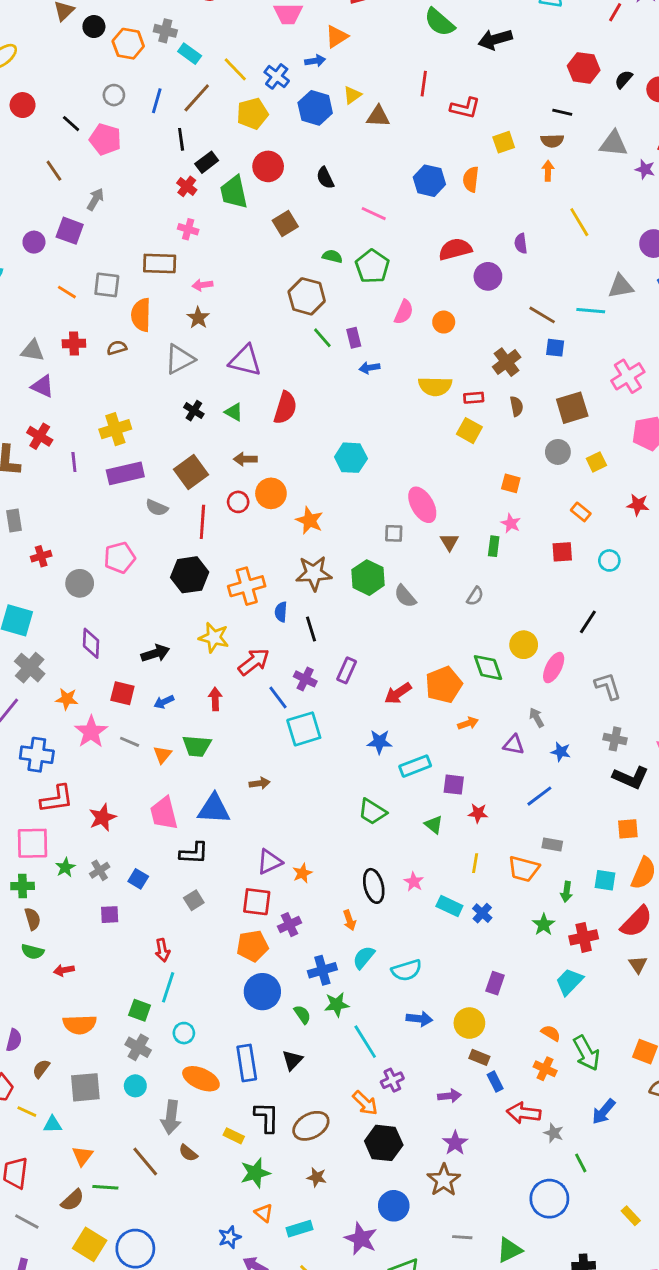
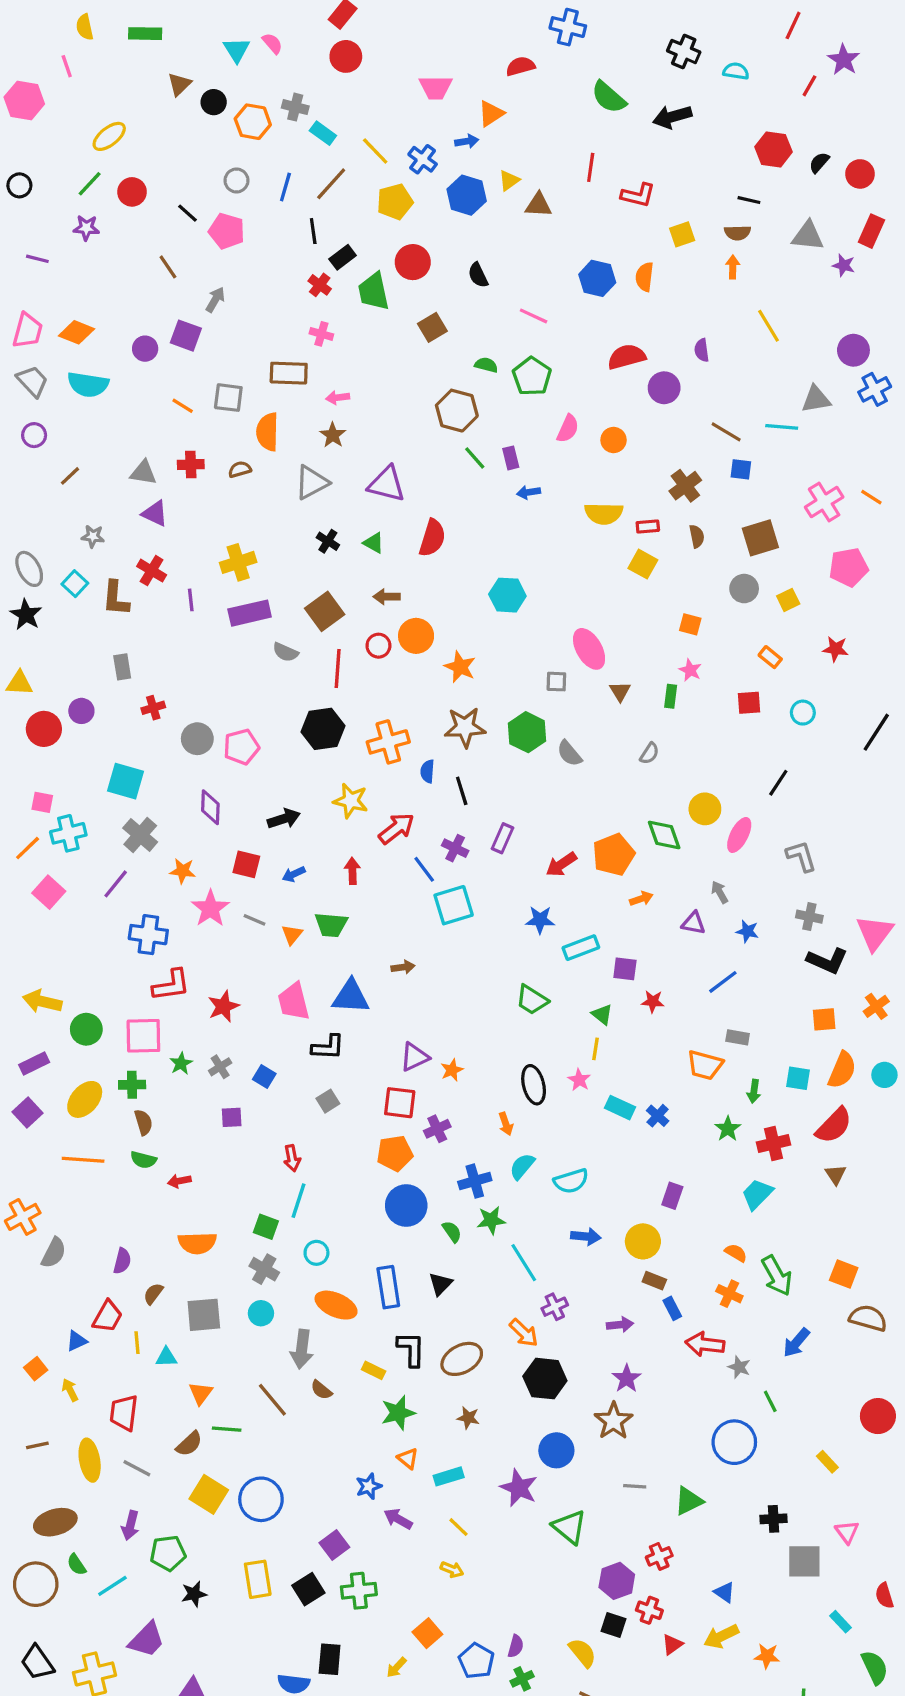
pink pentagon: (120, 558) -> (241, 747), moved
yellow line: (475, 863) -> (596, 1049), moved
yellow line: (27, 1112) -> (137, 1343), turned 60

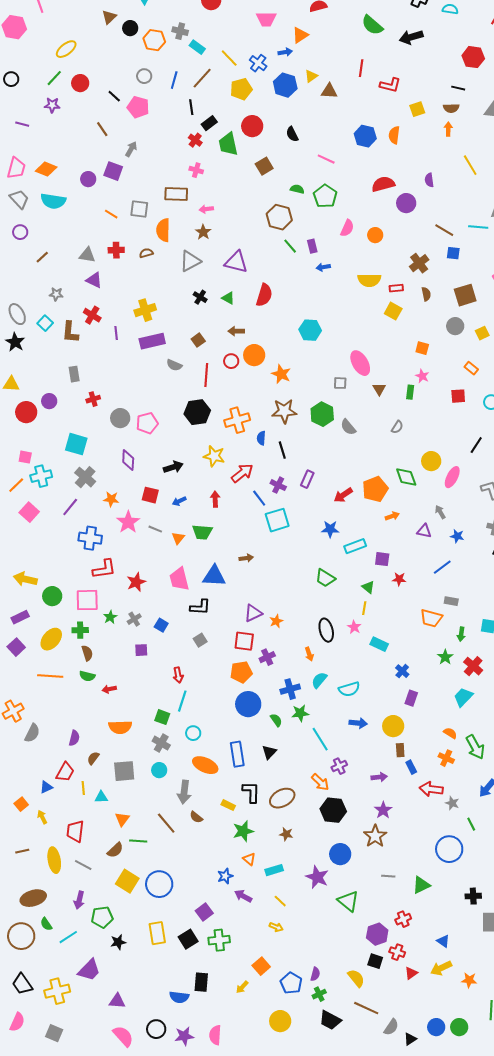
brown square: (325, 611) -> (198, 340), size x0.6
blue cross: (658, 1116) -> (402, 671), moved
red cross: (773, 1143) -> (473, 666), turned -36
brown rectangle: (654, 1281) -> (400, 750), turned 64

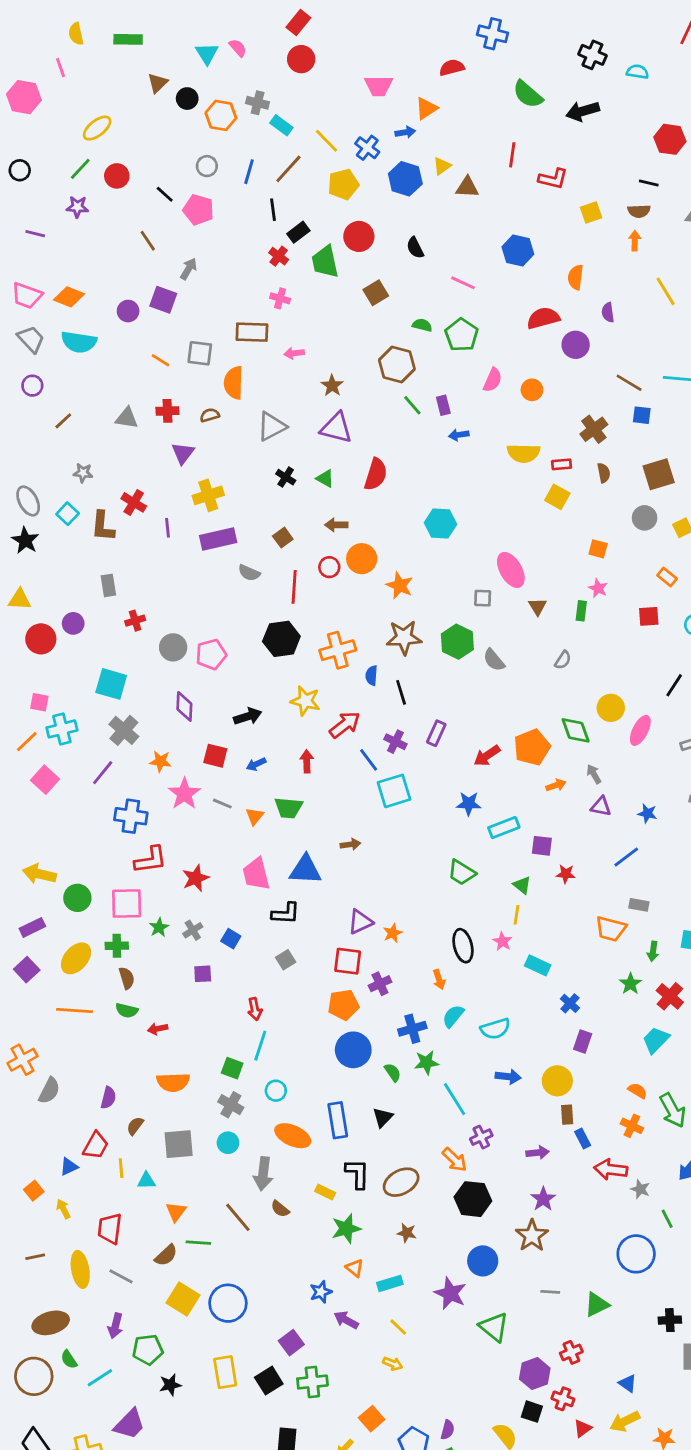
orange semicircle: (394, 135) -> (576, 277), moved
pink trapezoid: (16, 168) -> (27, 296), turned 95
brown star: (203, 232) -> (332, 386), moved
purple triangle: (94, 280) -> (183, 453), moved, turned 42
gray arrow: (440, 512) -> (594, 774), moved

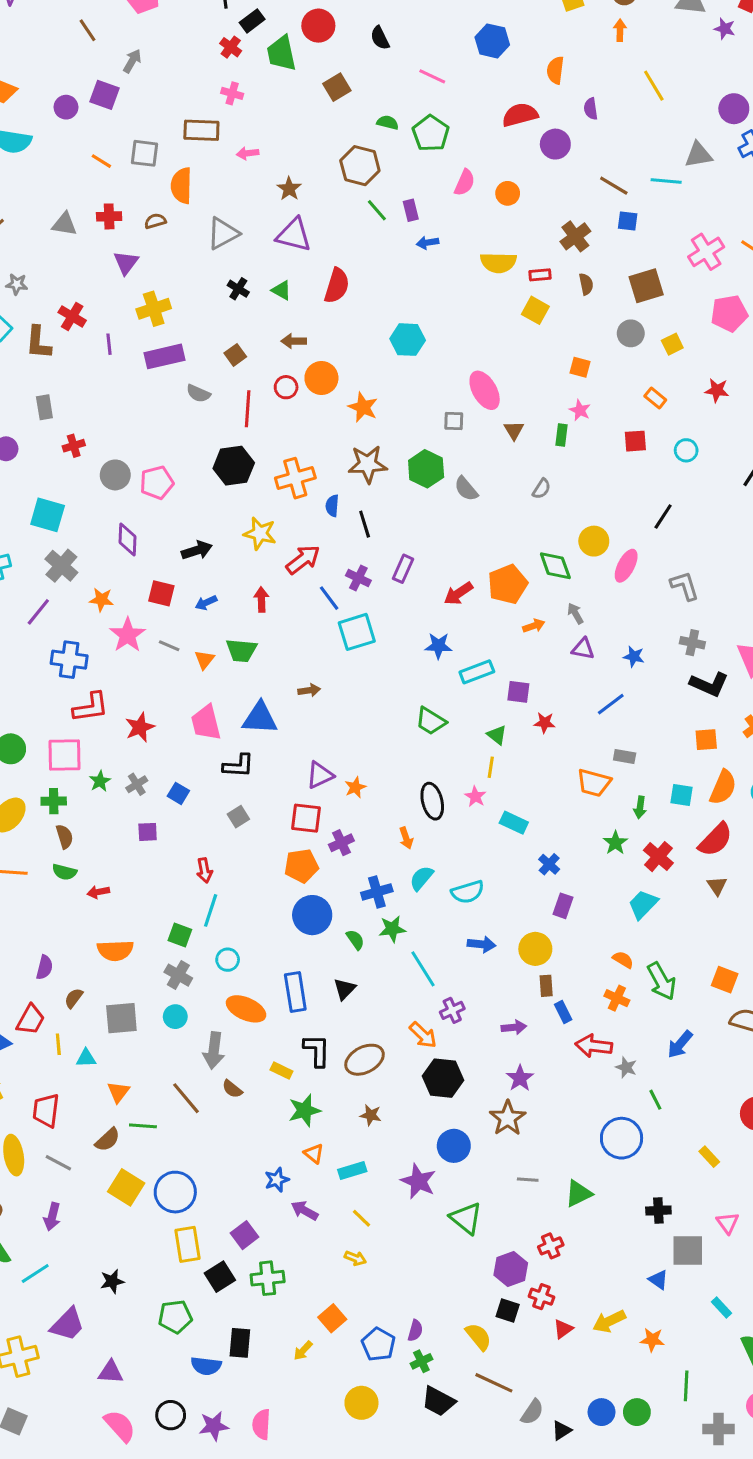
green pentagon: (148, 1350) -> (175, 1317), moved
yellow rectangle: (225, 1372) -> (188, 1244), moved
blue triangle: (628, 1383) -> (658, 1280), moved

